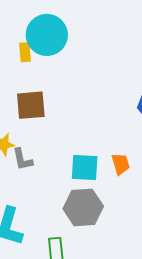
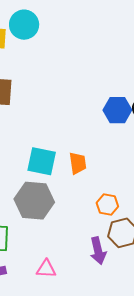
cyan circle: (47, 35) -> (24, 25), size x0.7

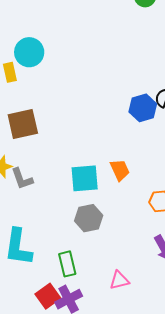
gray hexagon: (34, 201) -> (89, 218), size x0.7

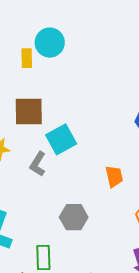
cyan square: (85, 178) -> (61, 139), moved, turned -36
gray L-shape: (22, 179) -> (38, 164), moved, turned 40

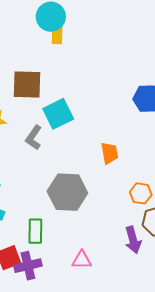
yellow rectangle: (27, 58) -> (57, 34), moved
gray hexagon: (74, 217) -> (67, 192), size x1.4

